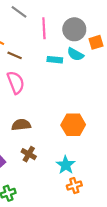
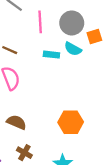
brown semicircle: (21, 125) -> (16, 122), turned 30

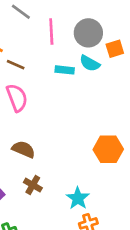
orange hexagon: (71, 122) -> (108, 149), moved

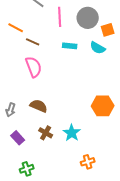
cyan semicircle: (90, 63) -> (98, 48), moved
cyan star: (78, 198) -> (72, 133), moved

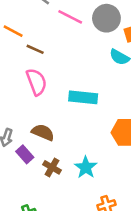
pink line: (60, 17) -> (70, 17), turned -60
cyan rectangle: (70, 46) -> (83, 97), moved, size x1.5
purple rectangle: (18, 138) -> (25, 154), moved

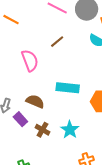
brown line: (35, 49) -> (57, 42), moved, turned -64
cyan rectangle: (83, 97) -> (68, 88), moved

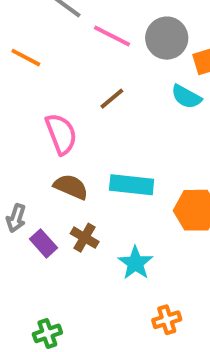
brown semicircle: (35, 101) -> (71, 187), moved
brown cross: (42, 130) -> (85, 238), moved

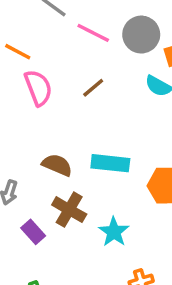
pink semicircle: (61, 134) -> (38, 88), moved
brown cross: (85, 238) -> (69, 210), size x1.4
purple rectangle: (43, 243) -> (33, 232), moved

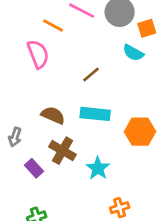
orange line: (18, 52) -> (53, 26), moved
brown line: (93, 88) -> (91, 74), moved

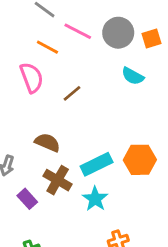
orange square: (147, 28) -> (151, 38), moved
brown line: (91, 74) -> (72, 93), moved
cyan rectangle: (95, 114) -> (97, 164), moved, turned -32

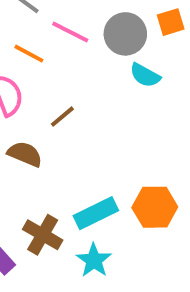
orange square: (151, 38) -> (171, 22), moved
cyan semicircle: (133, 76) -> (145, 75), moved
brown semicircle: (47, 142) -> (25, 154), moved

